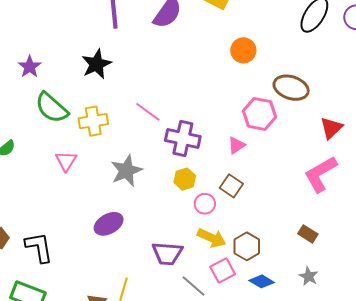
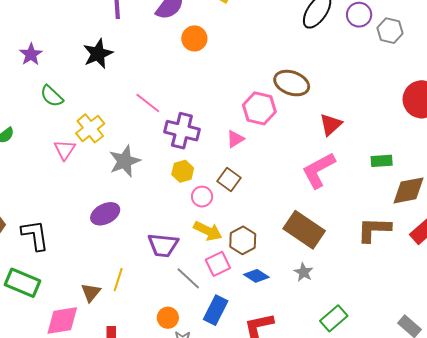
orange circle: (243, 50) -> (194, 38), moved
green semicircle: (52, 108) -> (52, 96), size x0.7
yellow cross: (93, 121) -> (90, 128), moved, turned -32
brown rectangle: (308, 234) -> (304, 230), size x2.0

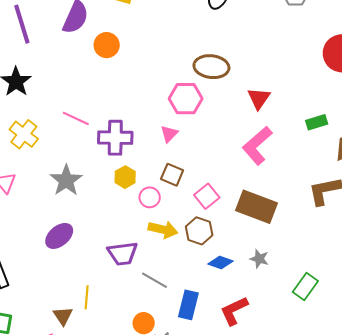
yellow cross: (90, 128) -> (24, 134), moved
pink square: (218, 264) -> (207, 196), moved
gray star: (304, 272) -> (259, 259), moved

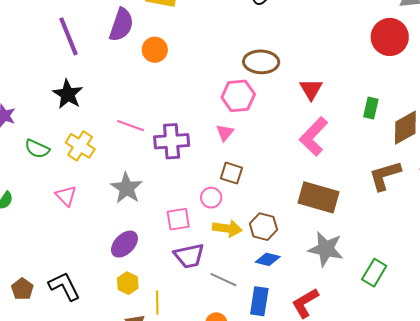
green rectangle: (317, 122) -> (371, 108), turned -55
yellow hexagon: (125, 177) -> (128, 283), moved
pink square: (207, 196) -> (178, 219), moved, turned 35
gray star: (259, 259) -> (326, 249), size x1.8
blue diamond: (220, 262) -> (268, 259), moved

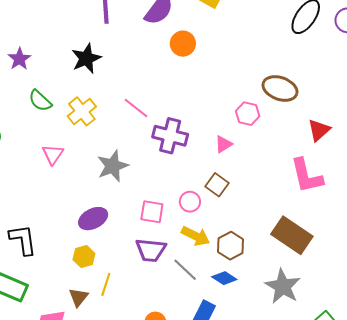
pink hexagon: (238, 96) -> (248, 114), size x0.7
pink L-shape: (314, 136) -> (307, 176), turned -75
gray line: (223, 280) -> (185, 270), moved

